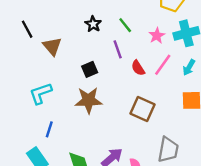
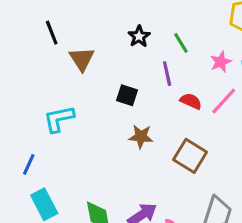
red semicircle: (138, 68) -> (191, 101), turned 140
black square: (90, 69) -> (127, 95), turned 35
brown star: (88, 100) -> (141, 137), moved, size x0.7
blue line: (49, 129) -> (29, 164), moved

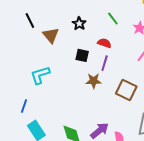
black star: (139, 36) -> (79, 24), moved
purple line: (167, 74) -> (105, 63), moved, turned 35
red semicircle: (191, 101) -> (104, 43), moved

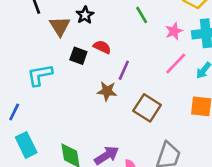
black star: (79, 24) -> (85, 15), moved
red semicircle: (104, 43) -> (102, 47), moved
black square: (82, 55) -> (78, 56), moved

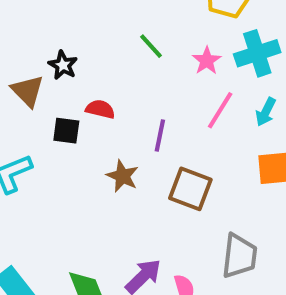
purple line: (124, 70) -> (160, 136), moved
brown star: (107, 91) -> (122, 176), turned 30

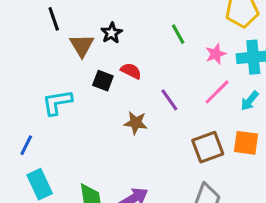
purple line: (160, 136) -> (169, 100), turned -60
brown star: (122, 176) -> (136, 123), turned -30
brown square: (190, 189) -> (208, 147), moved, turned 36

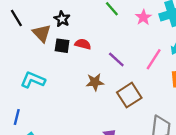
black square: (103, 81) -> (62, 46), moved
pink line: (217, 92) -> (154, 59), moved
cyan L-shape: (57, 102) -> (33, 80), turned 45
brown square: (208, 147) -> (129, 95), moved

